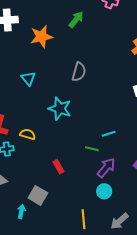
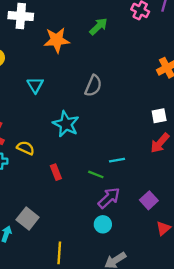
red rectangle: (58, 167) -> (56, 172), moved
yellow line: (84, 219) -> (59, 253), moved

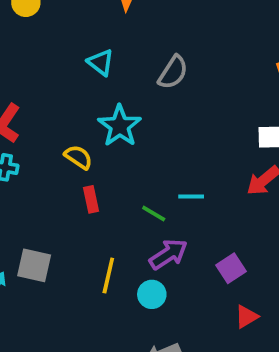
cyan triangle: (35, 85) -> (101, 62), moved, turned -30
yellow semicircle: (26, 148) -> (78, 157), moved
gray square: (28, 218) -> (34, 265), turned -35
yellow line: (59, 253) -> (108, 276), moved

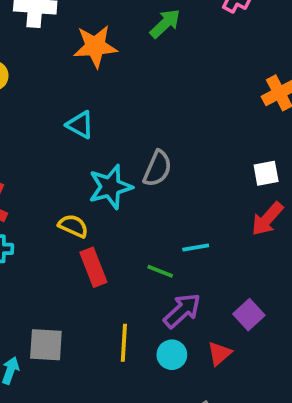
gray semicircle: (173, 72) -> (157, 168), moved
cyan star: (120, 126) -> (110, 187), turned 30
red rectangle: (91, 199) -> (93, 267), size x1.4
red triangle: (247, 317) -> (219, 353), moved

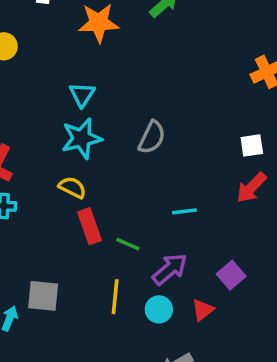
cyan triangle: (80, 125) -> (82, 95), turned 32
cyan star: (110, 187) -> (82, 138), moved
green line: (160, 271) -> (128, 244), moved

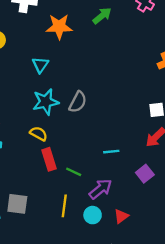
cyan triangle: (82, 95) -> (40, 65), moved
gray semicircle: (152, 137) -> (78, 102), moved
purple square: (231, 275) -> (145, 174), moved

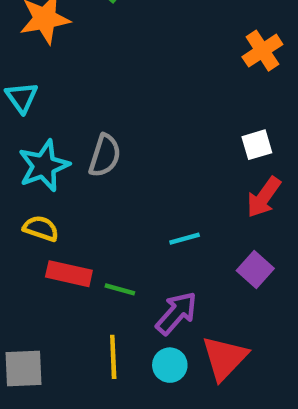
red rectangle: (49, 159) -> (69, 274), turned -50
red triangle: (121, 216) -> (225, 358), size x1.6

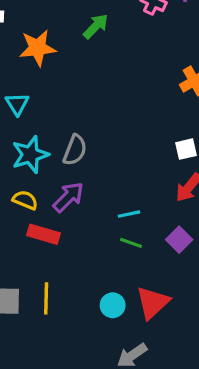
green line: (120, 289) -> (131, 243), moved
purple arrow: (176, 313) -> (68, 197), moved
yellow line: (113, 357) -> (46, 298), moved

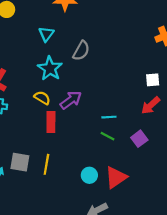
gray semicircle: (75, 150) -> (81, 51), moved
cyan star: (30, 155) -> (50, 68), turned -30
red rectangle: (43, 234) -> (51, 122), turned 66

